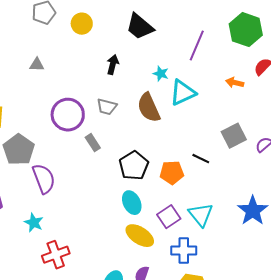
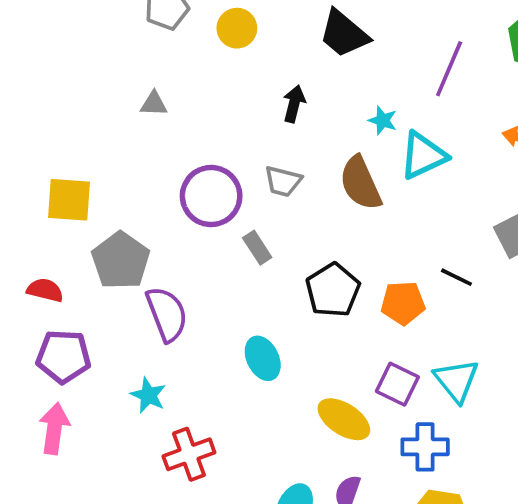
cyan ellipse: (132, 203) -> (263, 358), moved
purple square: (169, 217) -> (397, 384), turned -30

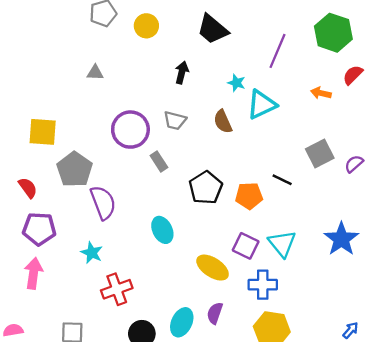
brown semicircle: (360, 183) -> (223, 122), size x0.7
red semicircle: (45, 290) -> (28, 188), turned 40

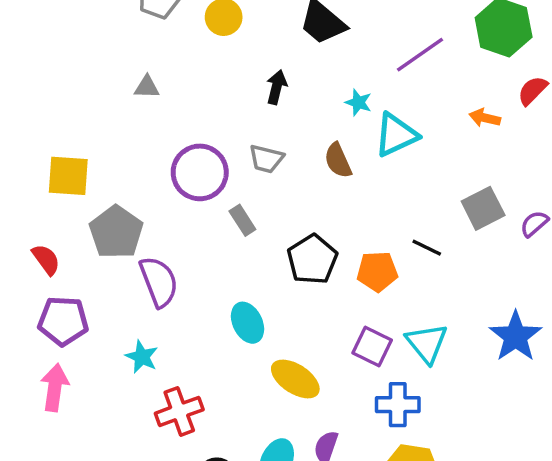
purple line: (278, 51) -> (420, 55), turned 32
yellow ellipse: (213, 268) -> (295, 379), moved

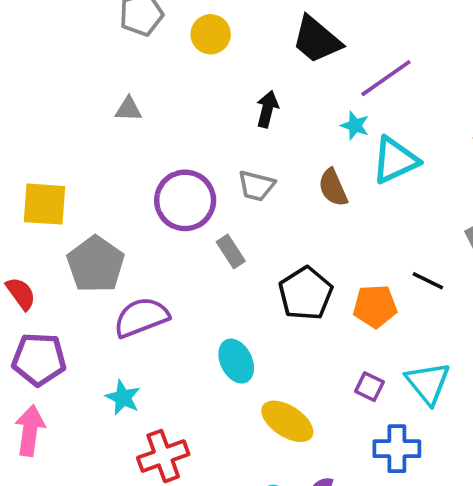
purple line: (420, 55) -> (386, 78), moved
purple semicircle: (159, 282) -> (141, 317), turned -90
purple square: (372, 347) -> (369, 387), size x0.7

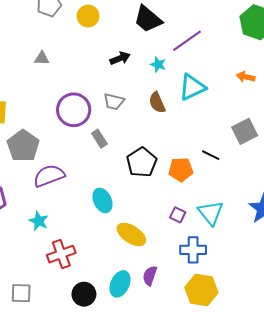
black arrow: (267, 109) -> (120, 58), turned 54
cyan star: (355, 126) -> (158, 64), moved

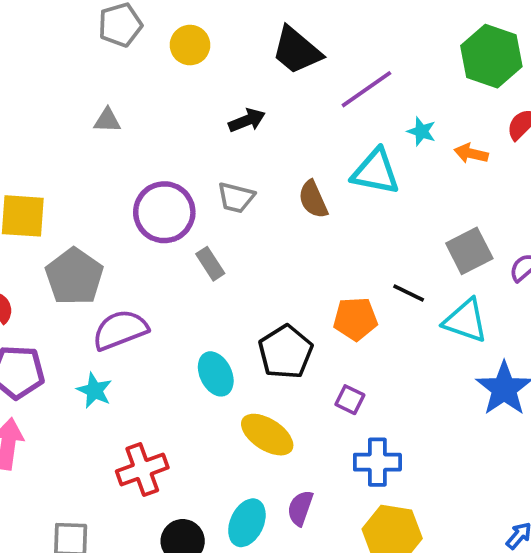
cyan star: (158, 64) -> (422, 131), moved
cyan triangle: (192, 87) -> (376, 172), turned 36
black pentagon: (142, 162) -> (286, 352), moved
cyan triangle: (211, 213) -> (466, 321), moved, turned -32
cyan star: (39, 221) -> (94, 390), moved

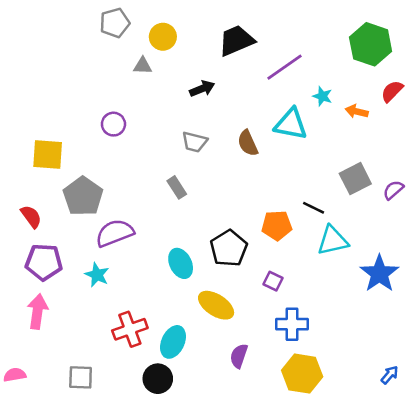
black trapezoid: (297, 51) -> (236, 41), turned 117
gray triangle: (107, 120) -> (143, 66), moved
purple circle: (164, 212) -> (113, 124), moved, size x0.6
cyan triangle: (466, 321) -> (333, 241), moved, turned -32
cyan ellipse: (247, 523) -> (173, 342), moved

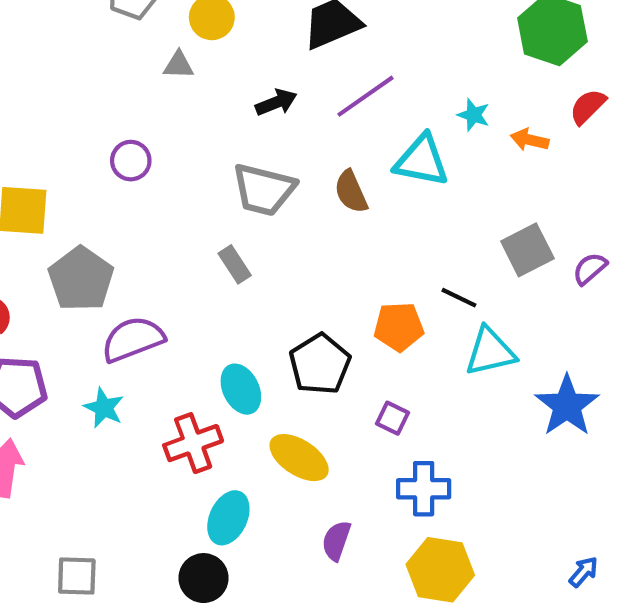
purple line: (284, 67) -> (365, 96), moved
gray trapezoid: (195, 142) -> (264, 190), size x1.5
red cross: (130, 329) -> (193, 443), moved

